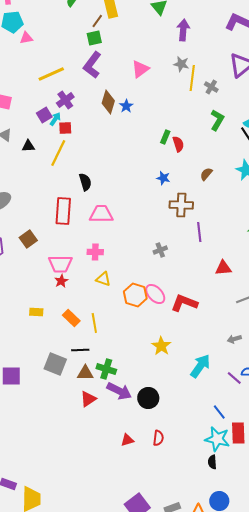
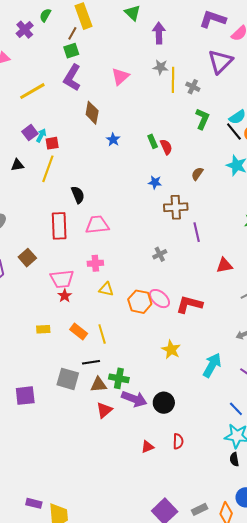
purple cross: (65, 100) -> (25, 30), moved
blue star: (126, 106) -> (113, 140), moved
green rectangle: (165, 137) -> (153, 141), turned -40

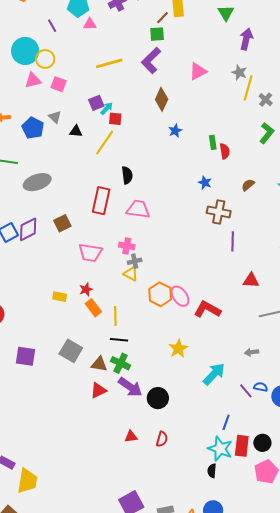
gray cross: (160, 254) -> (135, 261), moved
red star: (65, 296) -> (86, 289), moved
black line: (91, 362) -> (119, 340), moved
blue line: (236, 409) -> (226, 422), turned 49

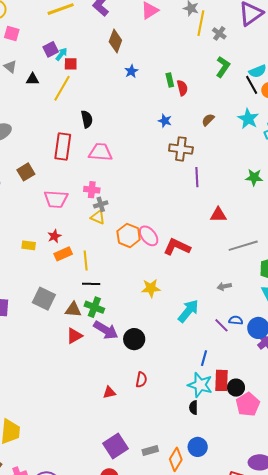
orange rectangle: (93, 308) -> (63, 254), turned -72
yellow star: (178, 349) -> (151, 288), turned 30
red triangle: (131, 437) -> (109, 392), moved
black circle: (262, 443) -> (236, 388), moved

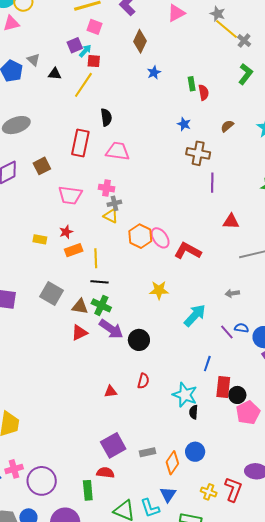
yellow line: (201, 23) -> (226, 29), turned -65
pink square: (12, 34) -> (95, 27), moved
cyan star: (200, 385) -> (185, 395), moved

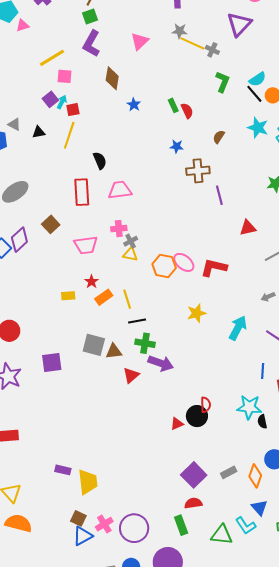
brown triangle: (80, 307) -> (114, 351), moved
black circle: (139, 340) -> (197, 416), moved

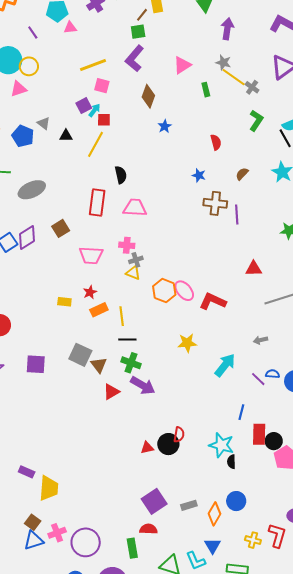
green rectangle: (173, 105) -> (206, 90), moved
purple line: (219, 195) -> (237, 215), moved
brown triangle: (114, 351) -> (99, 365), turned 48

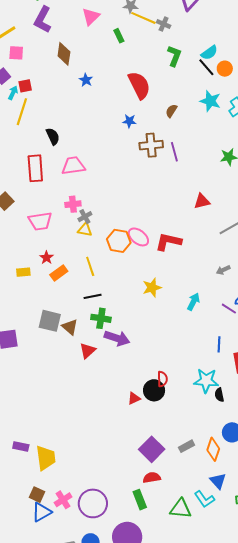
cyan arrow: (94, 110) -> (13, 93), moved
red semicircle: (216, 142) -> (139, 85), size x1.8
yellow line: (122, 316) -> (90, 266), moved
cyan arrow: (225, 365) -> (193, 302), size x0.7

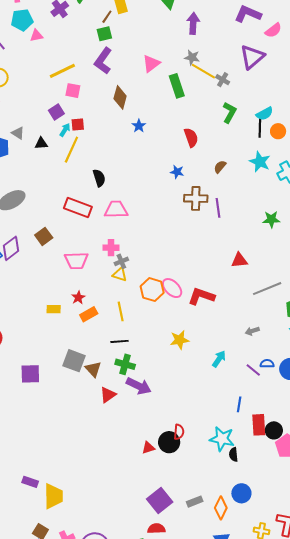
green rectangle: (119, 36) -> (177, 86), size x1.6
black line: (206, 67) -> (260, 128), turned 36
red semicircle: (139, 85) -> (191, 138), size x0.7
red rectangle: (35, 168) -> (78, 207), turned -72

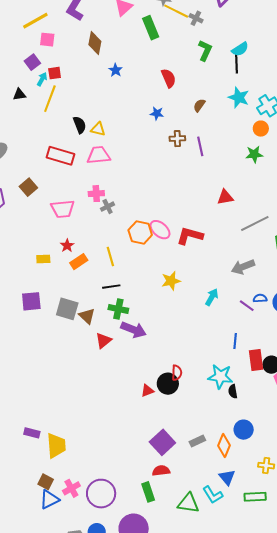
orange circle: (278, 131) -> (261, 129), moved
brown cross: (196, 198) -> (177, 139), size x0.7
yellow triangle: (120, 274) -> (98, 129), moved
gray arrow: (252, 331) -> (243, 267), size x1.6
purple square: (30, 374) -> (31, 301), moved

